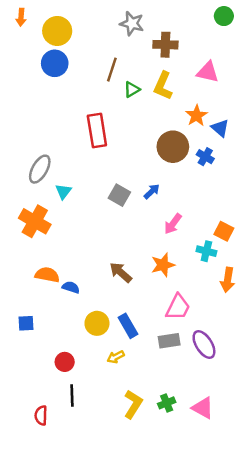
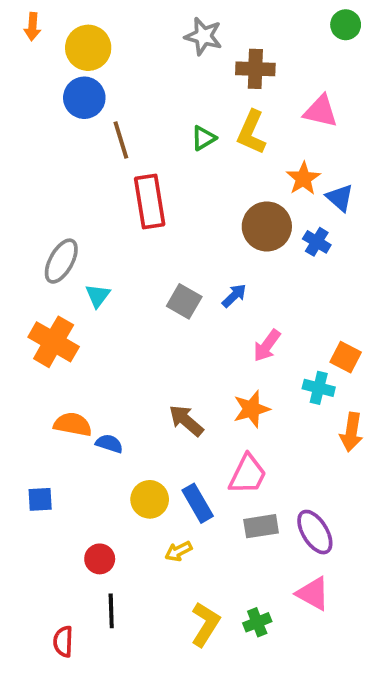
brown line: (112, 70) -> (121, 140), moved, turned -35
pink trapezoid: (178, 307) -> (248, 474), moved
pink triangle: (203, 408) -> (313, 593), moved

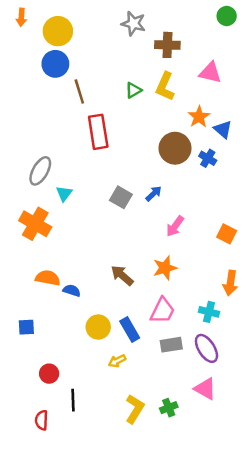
cyan cross: (319, 388) -> (209, 312), moved
red circle: (100, 559) -> (49, 374), moved

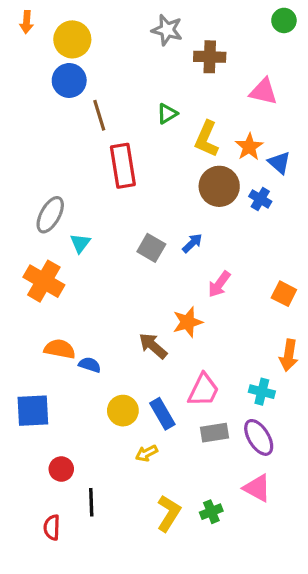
yellow L-shape: (165, 87) -> (207, 139), moved
orange star: (165, 268) -> (188, 322), moved
blue square: (26, 327) -> (33, 411), size x1.6

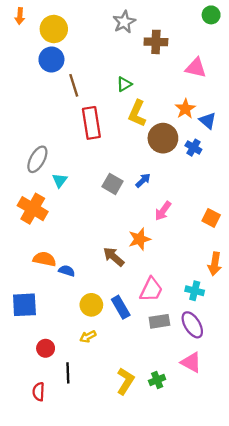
gray star: (167, 30) -> (124, 22), turned 30
yellow L-shape: (207, 139) -> (137, 114), moved
yellow arrow: (147, 453) -> (88, 337), moved

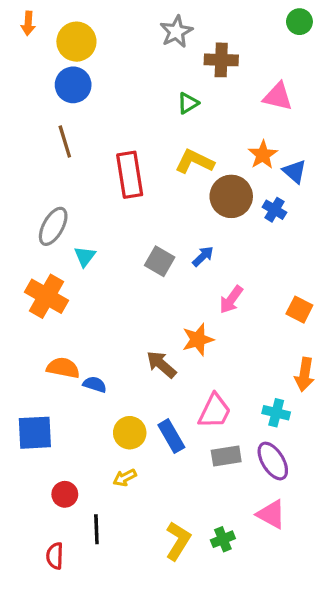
green triangle: (124, 84) -> (188, 103), moved
brown line: (74, 85) -> (65, 141), moved
yellow L-shape: (137, 114) -> (195, 161), turned 92

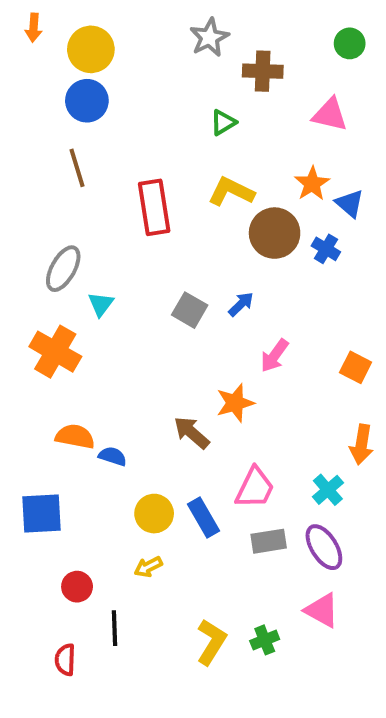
green circle: (299, 22) -> (350, 43), moved
cyan cross: (276, 413) -> (328, 490), turned 35

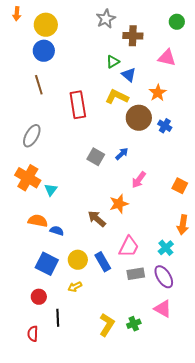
blue triangle: (350, 203) -> (129, 75), moved
cyan triangle: (101, 304) -> (51, 190), moved
blue square: (41, 514) -> (47, 264), moved, turned 30

